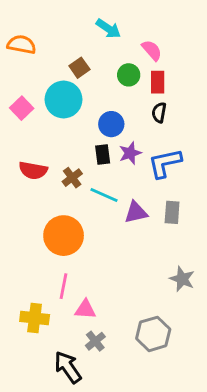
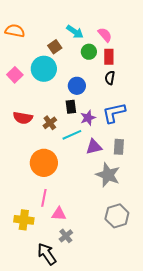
cyan arrow: (108, 29) -> (75, 32), moved
purple star: (130, 153) -> (88, 118), moved
cyan line: (104, 195) -> (72, 135), turned -48
gray star: (182, 279) -> (108, 175), moved, size x1.4
gray hexagon: (153, 334) -> (117, 216), moved

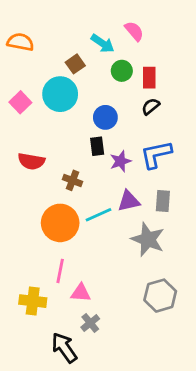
pink semicircle: (105, 35) -> (134, 31), moved
black semicircle: (110, 78) -> (151, 106), turned 40
brown cross: (50, 123) -> (72, 180), moved, turned -32
cyan line: (72, 135) -> (99, 215), moved

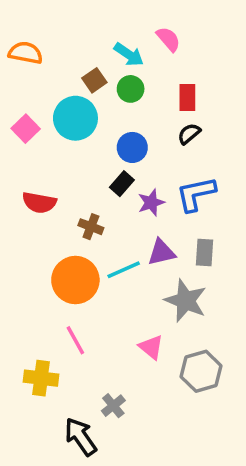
green circle: (122, 71) -> (131, 89), moved
black rectangle: (97, 146) -> (122, 184), turned 48
pink line: (60, 271) -> (75, 340), turned -40
pink triangle: (81, 293) -> (151, 347), moved, turned 35

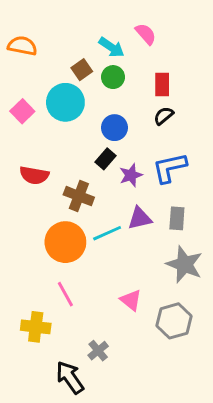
brown cross: (91, 227) -> (79, 196), size x1.4
gray star: (186, 301) -> (184, 264), moved

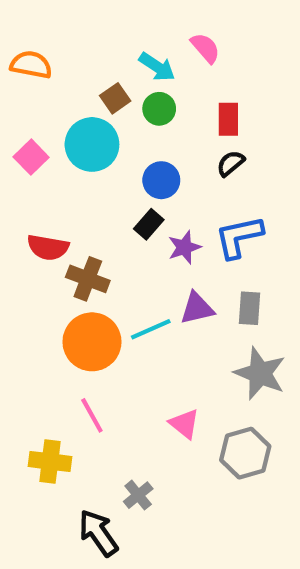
brown cross: (79, 196) -> (88, 279), moved

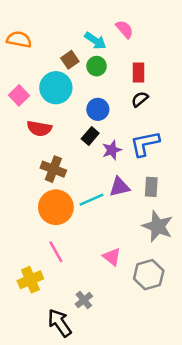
red semicircle: (48, 247) -> (39, 128), moved
yellow cross: (50, 462) -> (30, 280), turned -30

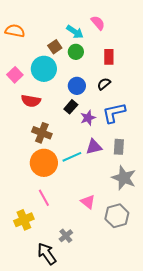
black semicircle: (140, 99) -> (104, 84), moved

